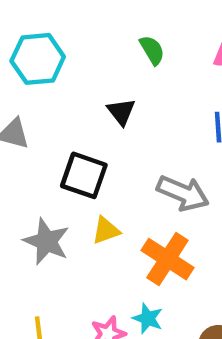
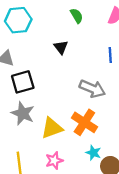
black square: (84, 175) -> (23, 82), moved, turned -35
yellow triangle: (106, 230) -> (52, 128), moved, size x1.5
cyan star: (148, 318) -> (93, 153), moved

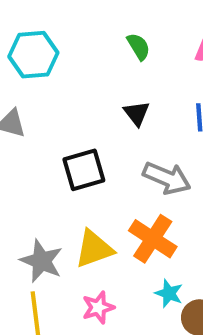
black triangle: (61, 47) -> (137, 113), moved
black square: (23, 82) -> (84, 170), moved
gray star: (23, 113) -> (41, 261), moved

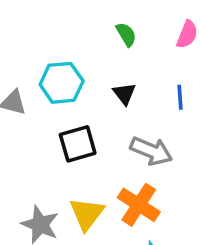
cyan hexagon: (33, 55) -> (62, 83), moved
yellow triangle: (94, 249) -> (87, 214), turned -33

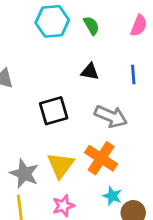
cyan hexagon: (62, 83) -> (52, 21), moved
black triangle: (124, 94) -> (90, 72), turned -42

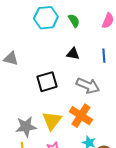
gray star: (24, 174) -> (26, 127), turned -30

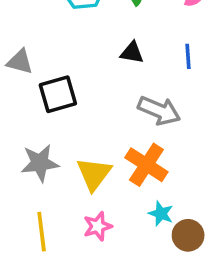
black square: (47, 82) -> (58, 94), moved
gray star: (26, 127) -> (40, 163), moved

